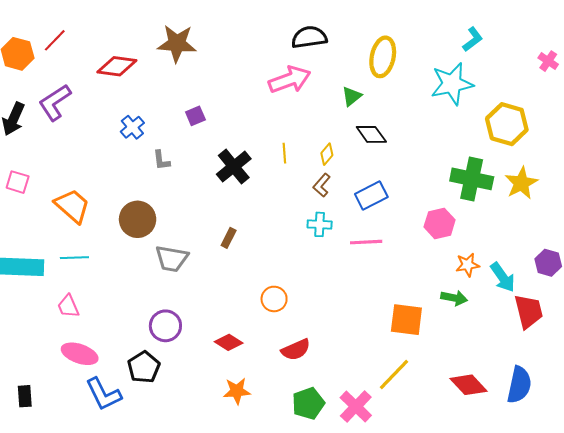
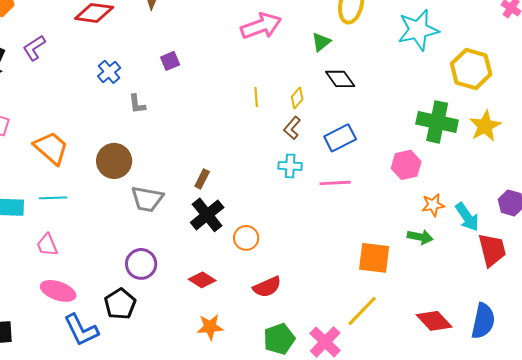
purple L-shape: (55, 102) -> (34, 48), size x0.7
black cross: (234, 167) -> (207, 215), moved

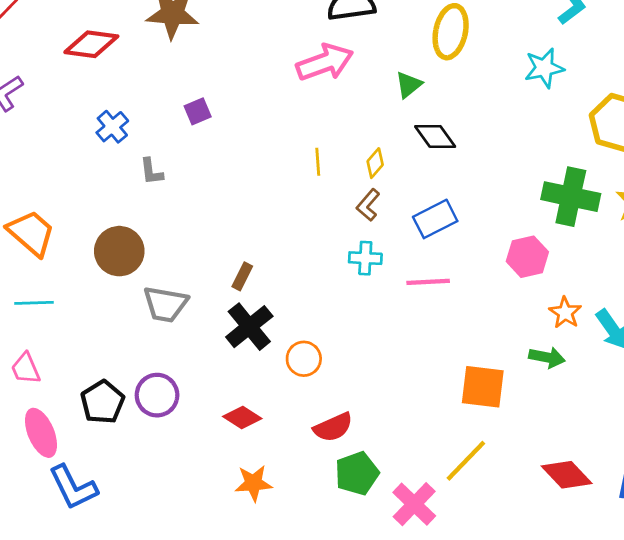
cyan star: (418, 30) -> (544, 68), size x0.7
orange star: (433, 205) -> (565, 313), turned -30
pink ellipse: (58, 291) -> (41, 433), turned 48
black pentagon: (120, 304) -> (102, 402), moved
green pentagon: (279, 339) -> (357, 473), moved

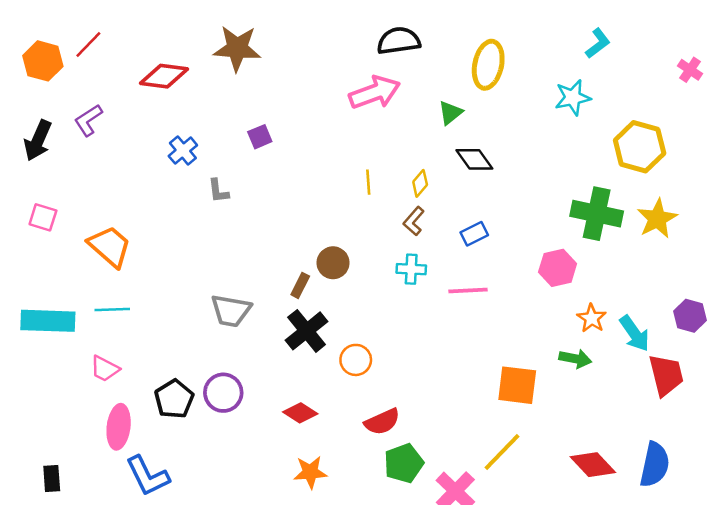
blue rectangle: (435, 219) -> (474, 234), size x0.7
brown circle: (119, 251) -> (333, 263), moved, size x0.7
pink trapezoid: (26, 369) -> (105, 369), turned -40
pink ellipse: (41, 433) -> (119, 427), turned 30

